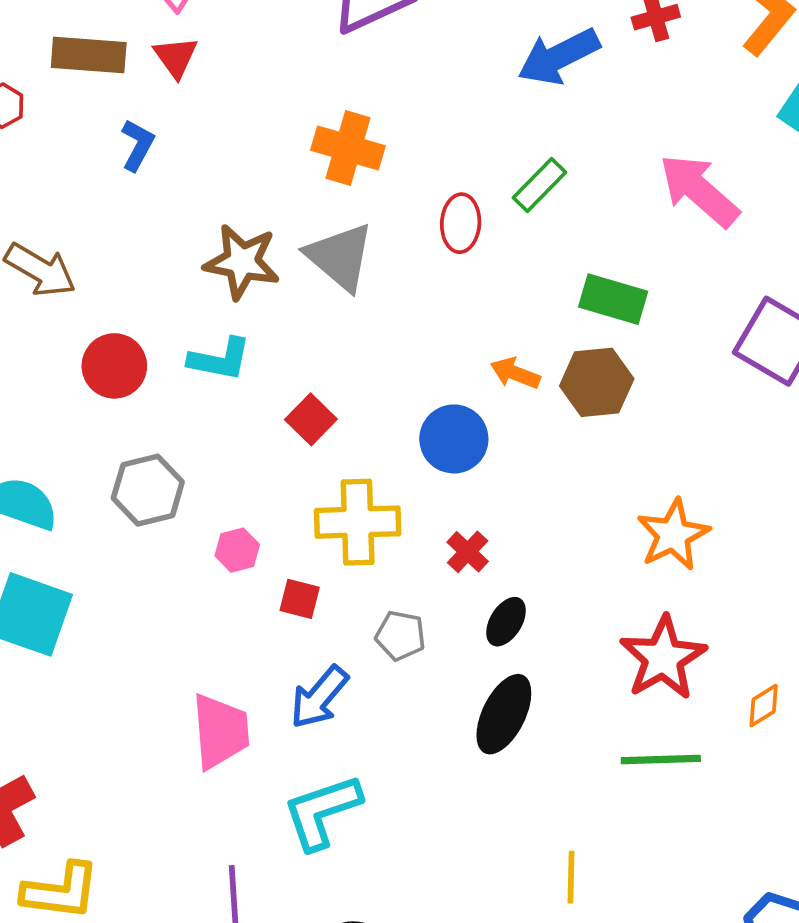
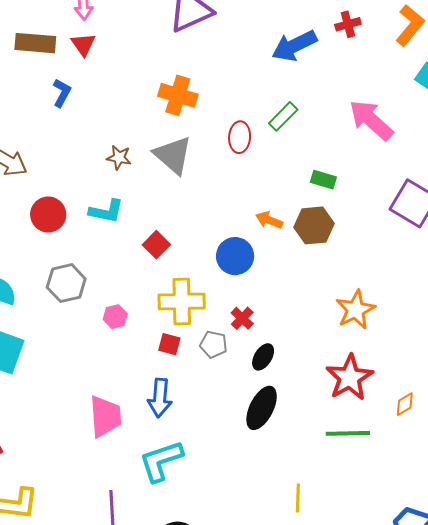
brown star: (242, 262) -> (119, 158), size x0.6
green rectangle: (613, 299) -> (323, 180), size x0.7
red square: (300, 599) -> (169, 344), moved
gray pentagon: (400, 636) -> (213, 344), moved
blue arrow: (319, 697) -> (160, 398), turned -36

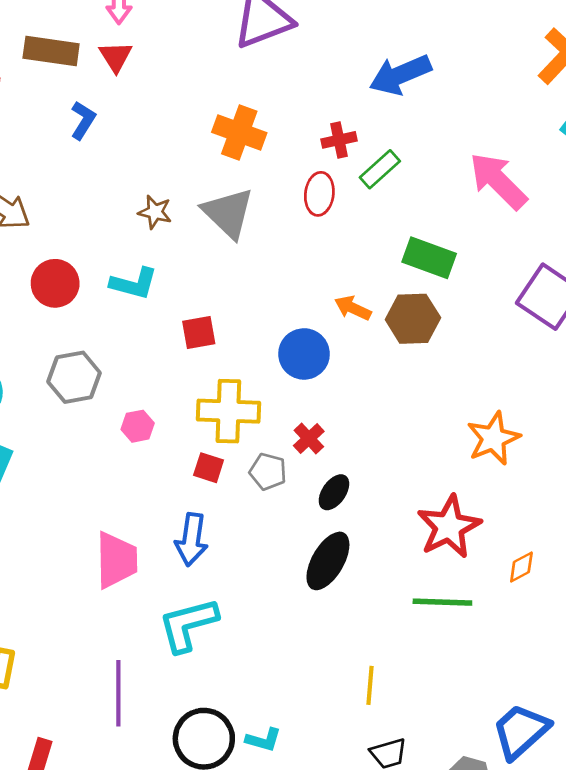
red cross: (348, 24) -> (339, 140), moved
green rectangle: (323, 180) -> (429, 258), size x1.5
red square: (156, 245) -> (199, 333), turned 32
orange star: (356, 310) -> (493, 438), moved

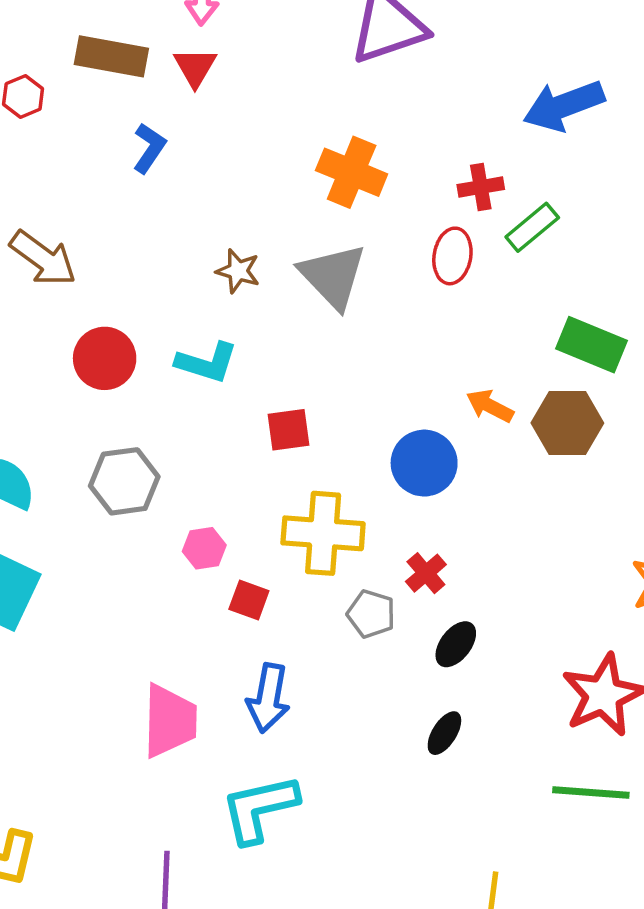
red square: (209, 468) -> (249, 600), moved
black ellipse: (328, 561) -> (444, 733), size x0.6

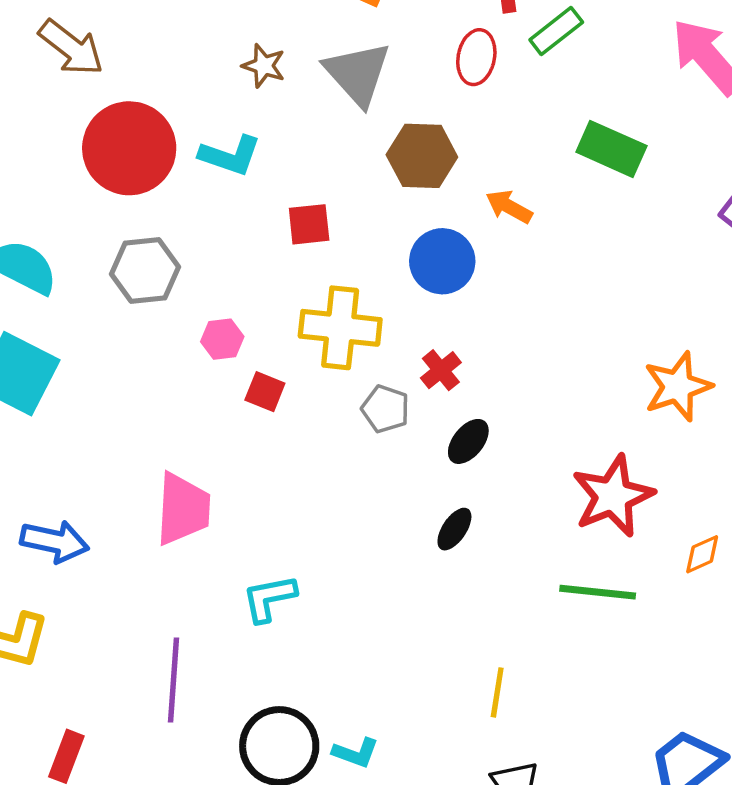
red circle: (105, 358) -> (129, 148), size x1.5
brown hexagon: (567, 423) -> (422, 156), moved
blue arrow: (268, 698) -> (55, 541), moved, turned -90
cyan L-shape: (259, 809) -> (269, 598), size x0.7

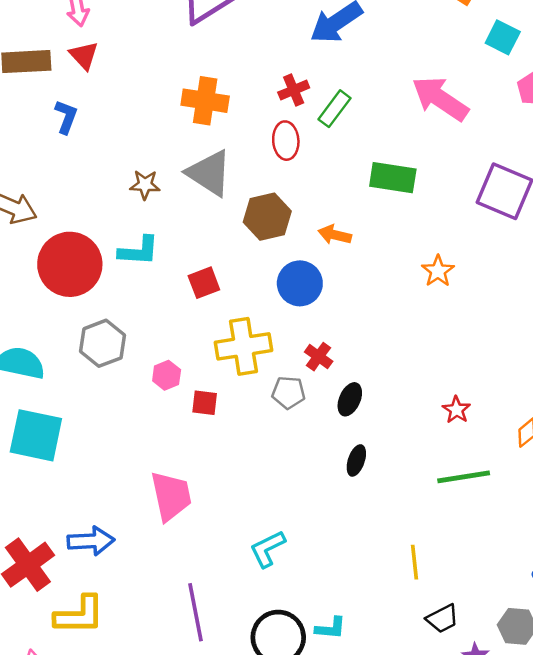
orange star: (678, 387) -> (438, 271), moved, size x0.7
red star: (613, 496) -> (456, 410), size x0.5
cyan L-shape: (269, 598) -> (268, 549), moved

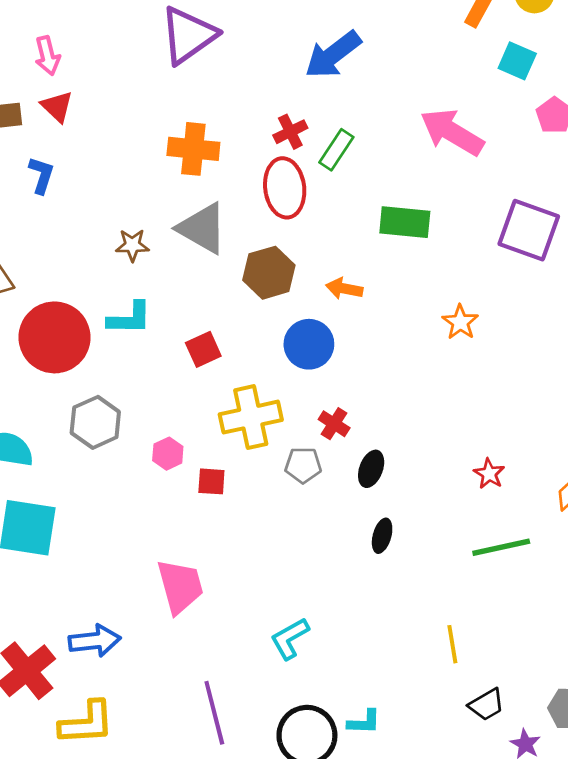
red ellipse: (286, 141) -> (285, 188), size x1.4

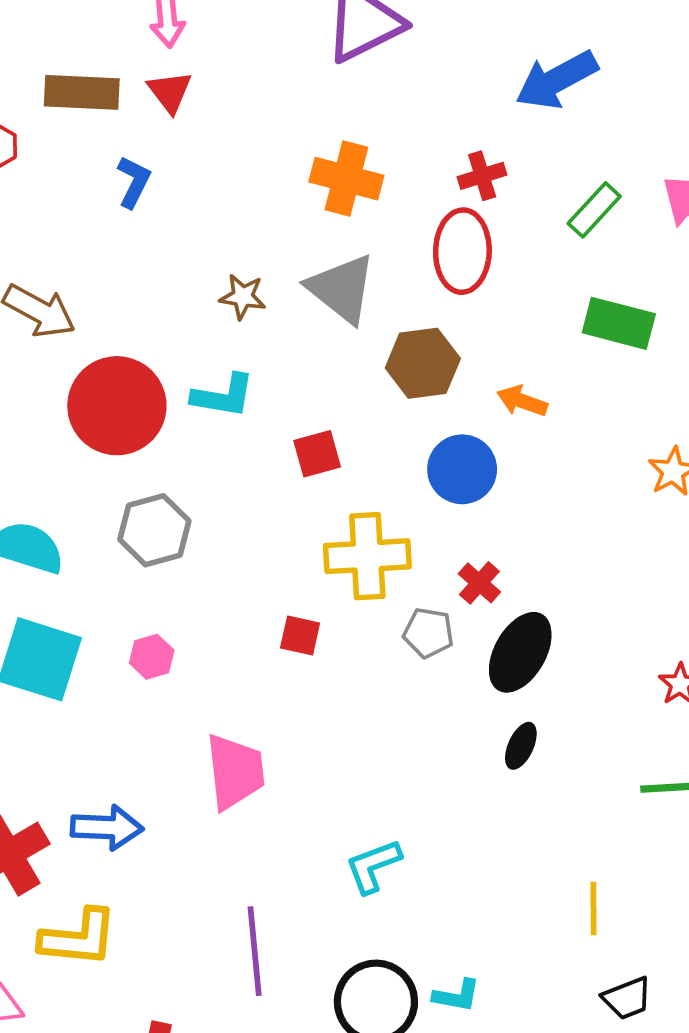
green rectangle: (336, 150) -> (594, 210), moved
pink hexagon: (168, 454) -> (152, 657), moved
black ellipse: (371, 469) -> (520, 652), size x1.6

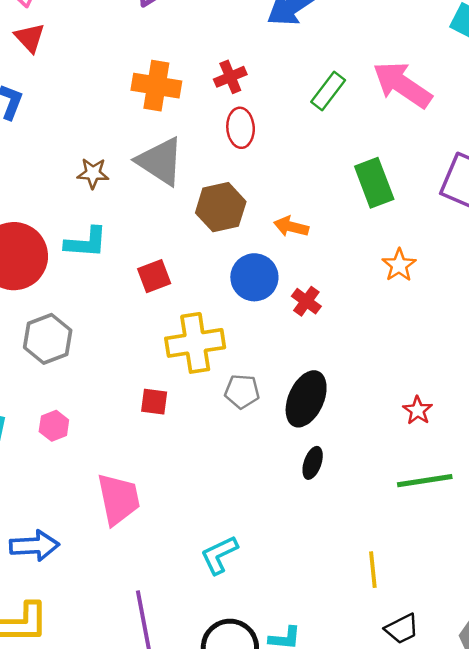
red cross: (482, 176) -> (230, 77), moved
red ellipse: (462, 251) -> (241, 128), size x0.7
green rectangle: (619, 323) -> (374, 183), moved, turned 60
red cross: (479, 583) -> (306, 301), moved

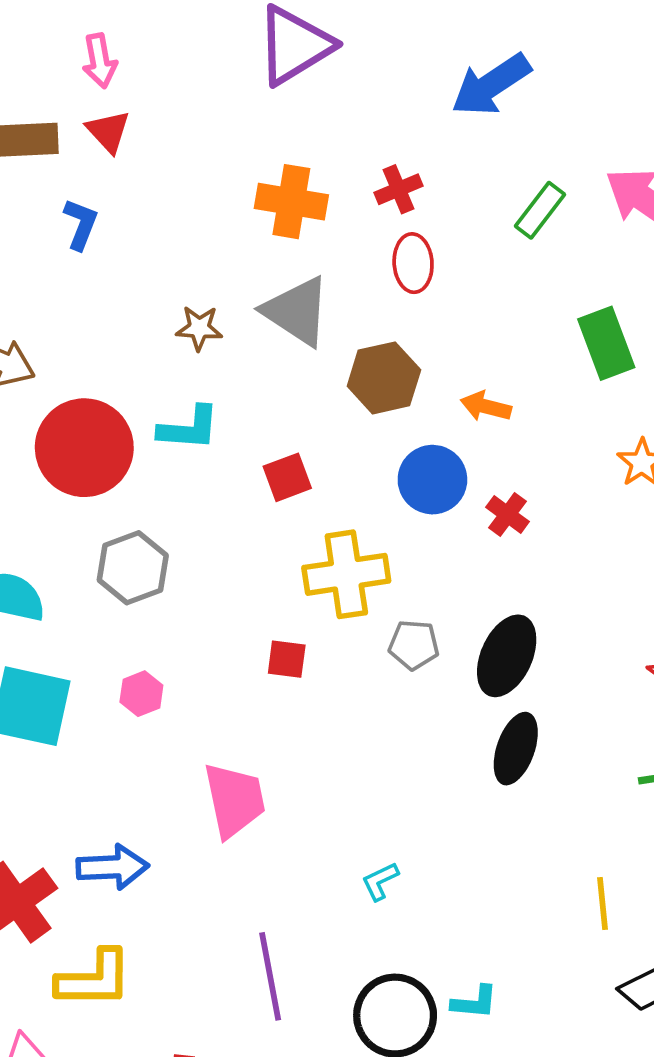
black ellipse: (313, 463) -> (516, 749), size x1.5
cyan L-shape: (219, 555) -> (380, 881), size x0.7

